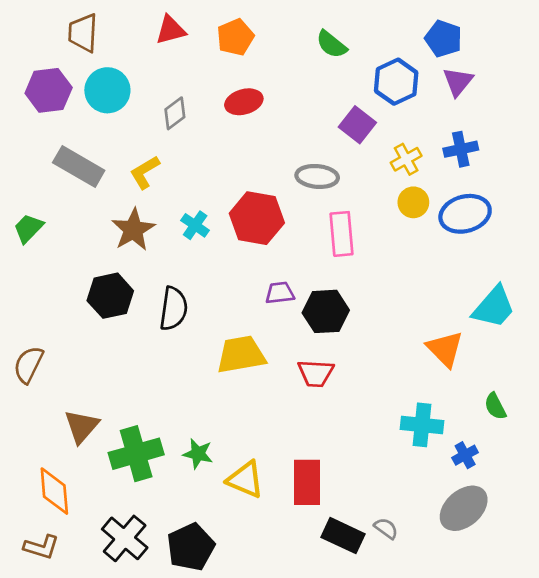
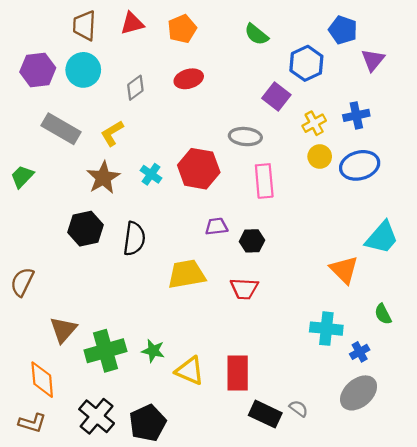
brown trapezoid: (83, 33) -> (84, 26), moved
purple triangle: (458, 82) -> (373, 60), moved
black hexagon: (326, 311) -> (252, 241), size x0.7

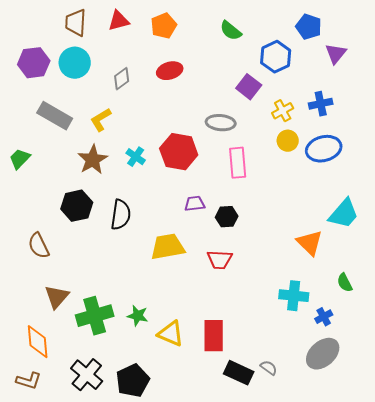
brown semicircle: (22, 282) -> (39, 246), moved, turned -52

